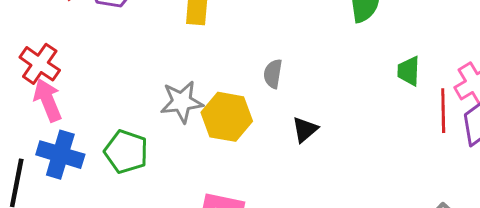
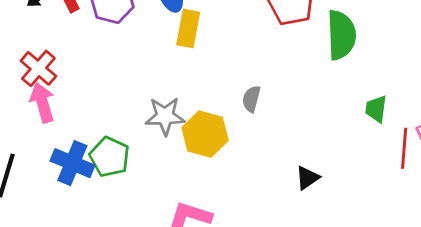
black triangle: (305, 130) -> (307, 178), moved
blue cross: (60, 155) -> (72, 163), moved

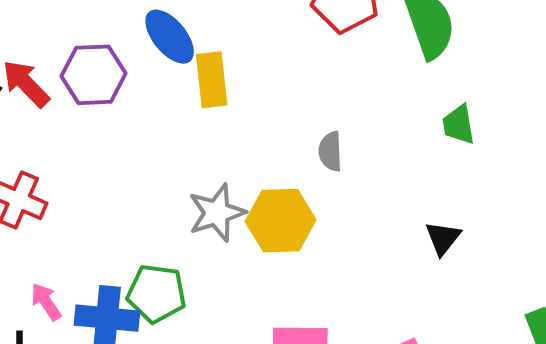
pink arrow: (42, 102) -> (46, 302), moved, size x0.7
green trapezoid: (376, 109) -> (458, 125), moved

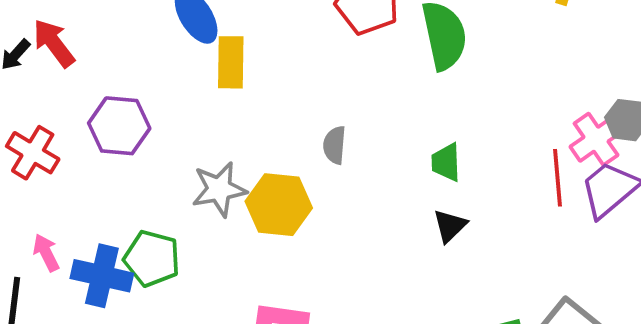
purple hexagon: (94, 75) -> (119, 126), moved
green trapezoid: (458, 125) -> (446, 162), moved
black triangle: (443, 238) -> (450, 226), moved

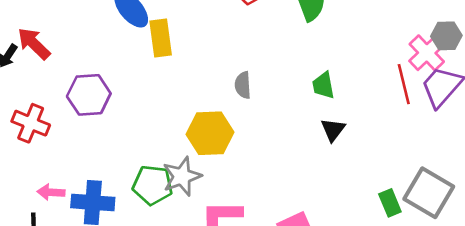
gray star: (219, 189) -> (182, 176), moved
pink arrow: (46, 253) -> (51, 192), turned -52
green pentagon: (152, 258) -> (153, 185), moved

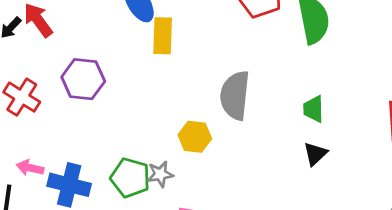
gray semicircle: (243, 85) -> (235, 95), size x1.8
yellow hexagon: (210, 133) -> (195, 137), size x0.7
gray star: (182, 176) -> (160, 174), size x0.7

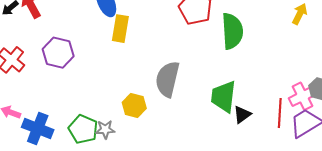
green trapezoid: (313, 109) -> (224, 97), size x1.6
black triangle: (315, 154) -> (242, 115), moved

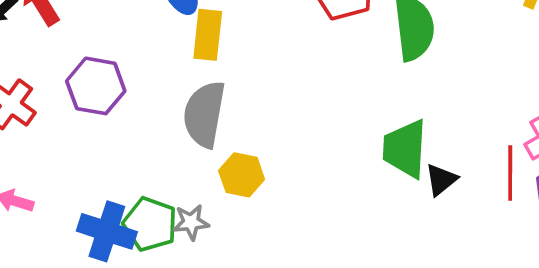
gray semicircle: (167, 79) -> (204, 114), moved
blue cross: (38, 128) -> (107, 231), moved

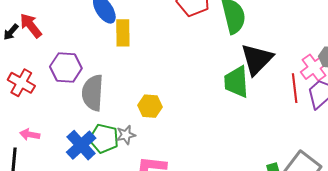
gray semicircle: (204, 114) -> (93, 93), moved
black triangle: (441, 180) -> (257, 59), moved, size x1.8
blue cross: (107, 231) -> (81, 145), turned 36

